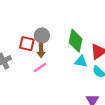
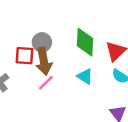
brown arrow: (41, 50) -> (44, 61), size x1.5
cyan triangle: (81, 62) -> (85, 76), moved, turned 32

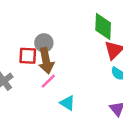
green diamond: (85, 42) -> (103, 27), moved
cyan triangle: (85, 76) -> (67, 103), moved

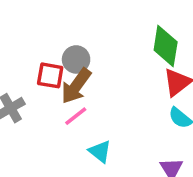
brown arrow: (46, 61) -> (76, 86), turned 40

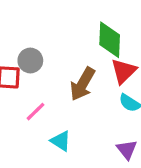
brown arrow: (76, 86) -> (83, 84), moved

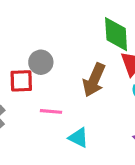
pink line: (36, 112) -> (51, 111), turned 55

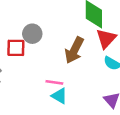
pink line: (51, 111) -> (54, 82), moved

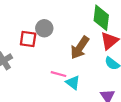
cyan triangle: (59, 96) -> (73, 82), moved

